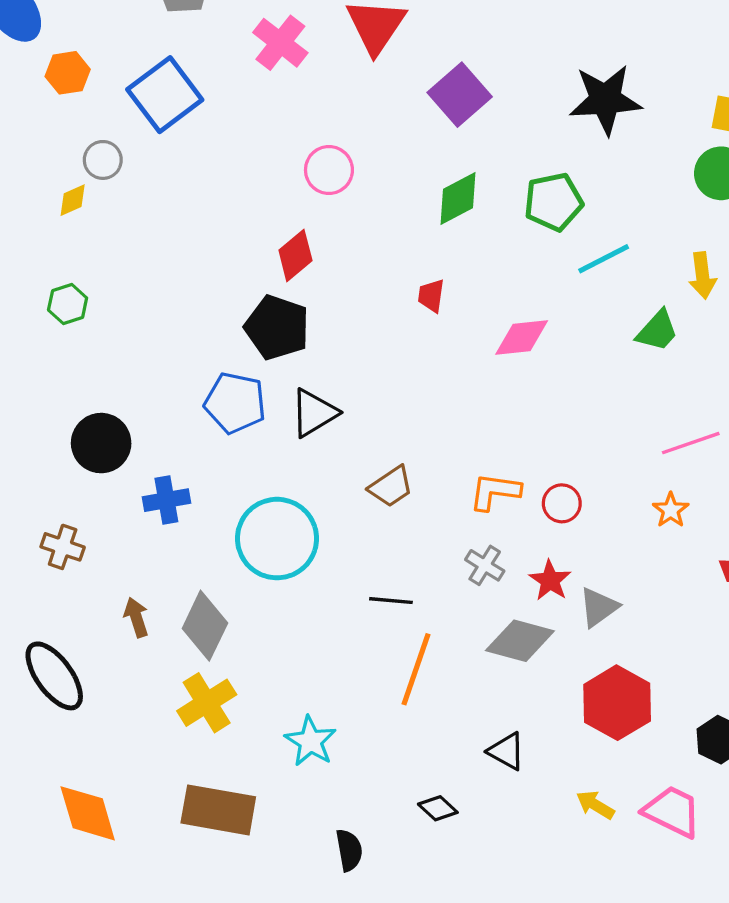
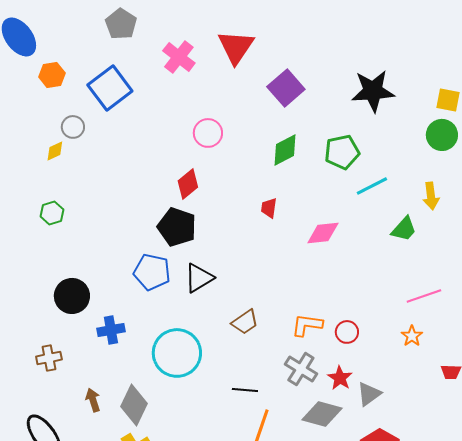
brown cross: (63, 547) -> (49, 358), turned -30
gray cross: (485, 565) -> (301, 369), size x1.4

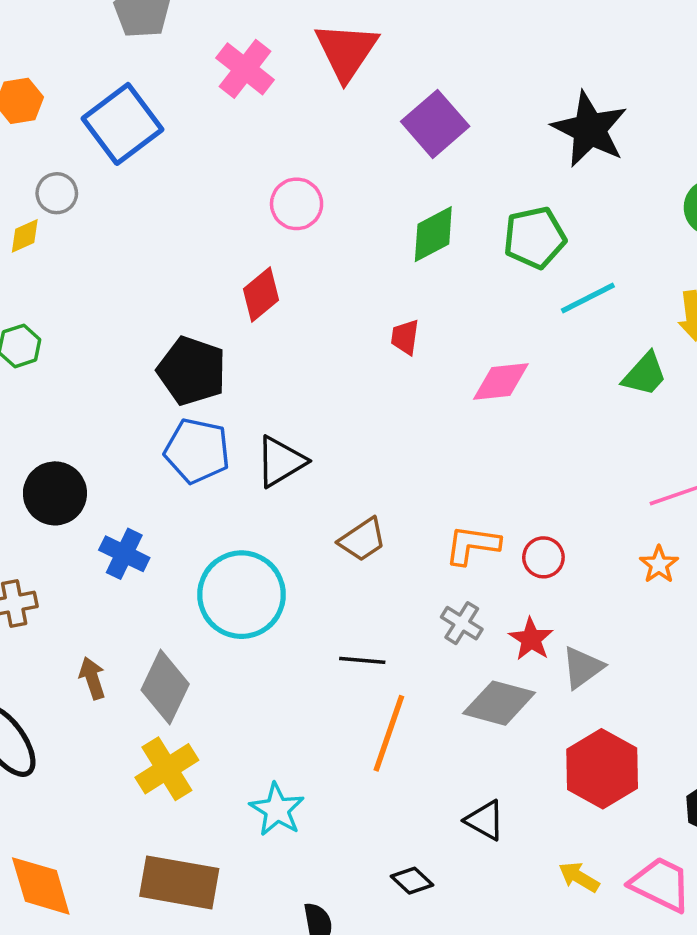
black star: (373, 91) -> (590, 129), turned 30
black pentagon: (177, 227) -> (192, 371), moved
blue cross: (111, 330) -> (124, 554), turned 36
gray cross: (301, 369) -> (462, 623), size x0.7

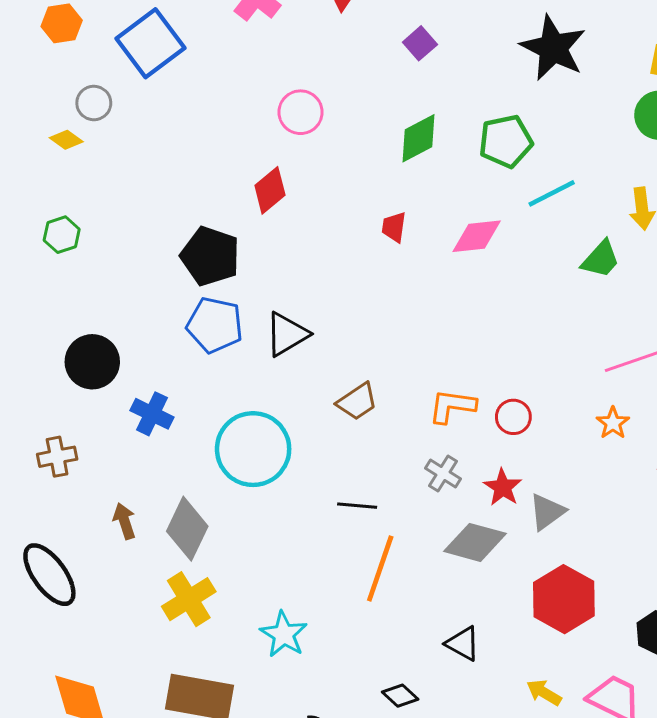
purple square: (435, 124) -> (420, 43), size x0.6
yellow diamond: (25, 236) -> (66, 140), turned 60
pink diamond: (501, 382) -> (477, 236), moved

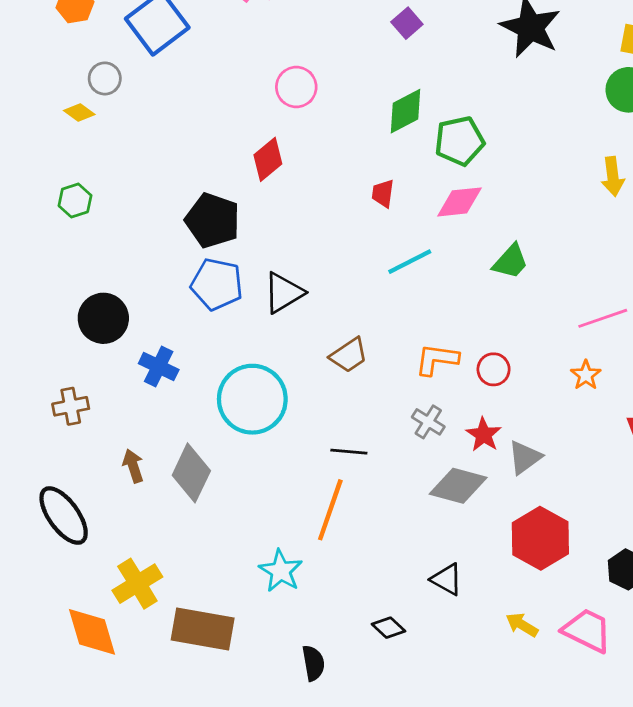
green pentagon: (506, 141) -> (459, 141), moved
cyan line: (552, 193) -> (410, 262), moved
green trapezoid: (601, 259) -> (511, 262), moved
orange line: (380, 568) -> (330, 510), moved
yellow cross: (189, 599) -> (137, 584), moved

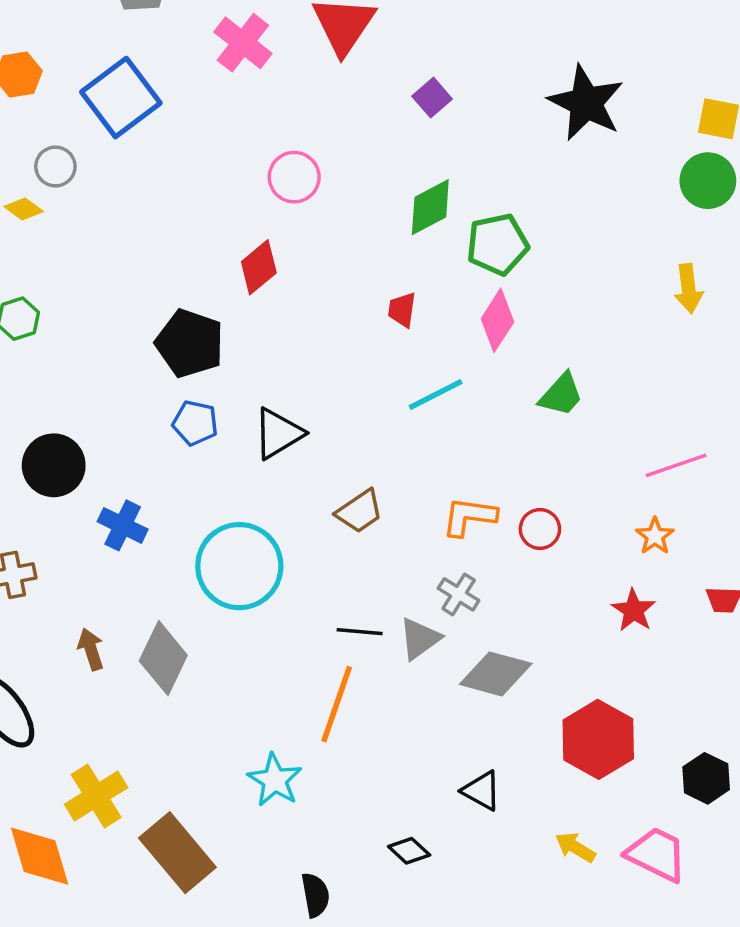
pink diamond: (459, 202) -> (497, 320), turned -51
blue pentagon: (217, 284) -> (195, 423), size x0.7
red star: (484, 435) -> (634, 610), moved
gray triangle: (525, 457) -> (420, 639), moved
brown rectangle: (203, 629) -> (177, 853), turned 40

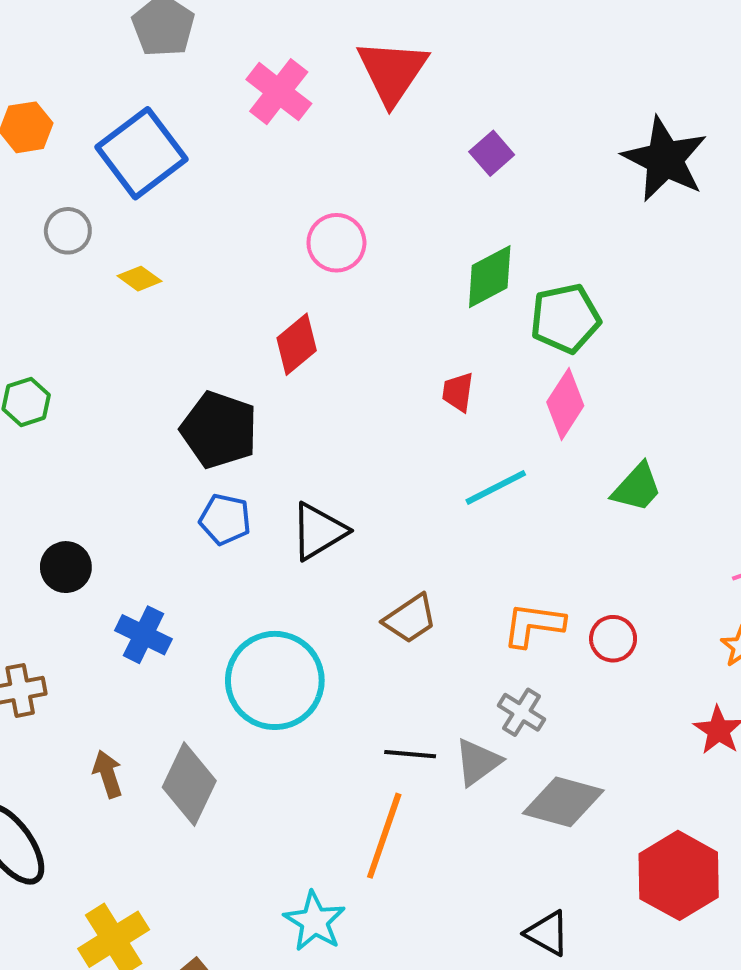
yellow diamond: (24, 209) -> (139, 279), moved
black circle: (54, 465) -> (66, 567), size x0.7

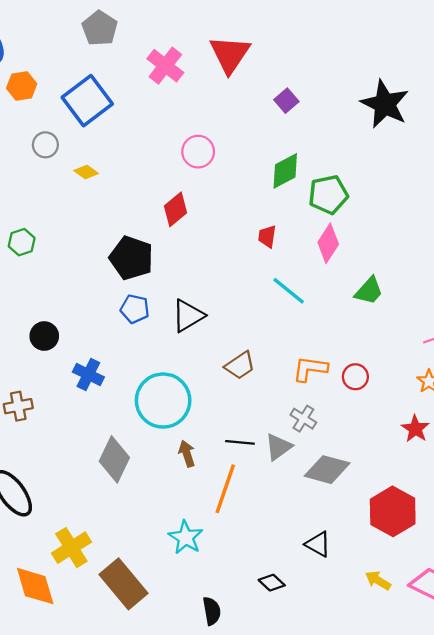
cyan line: (496, 487) -> (289, 291), turned 66
brown arrow: (108, 774) -> (187, 454), moved

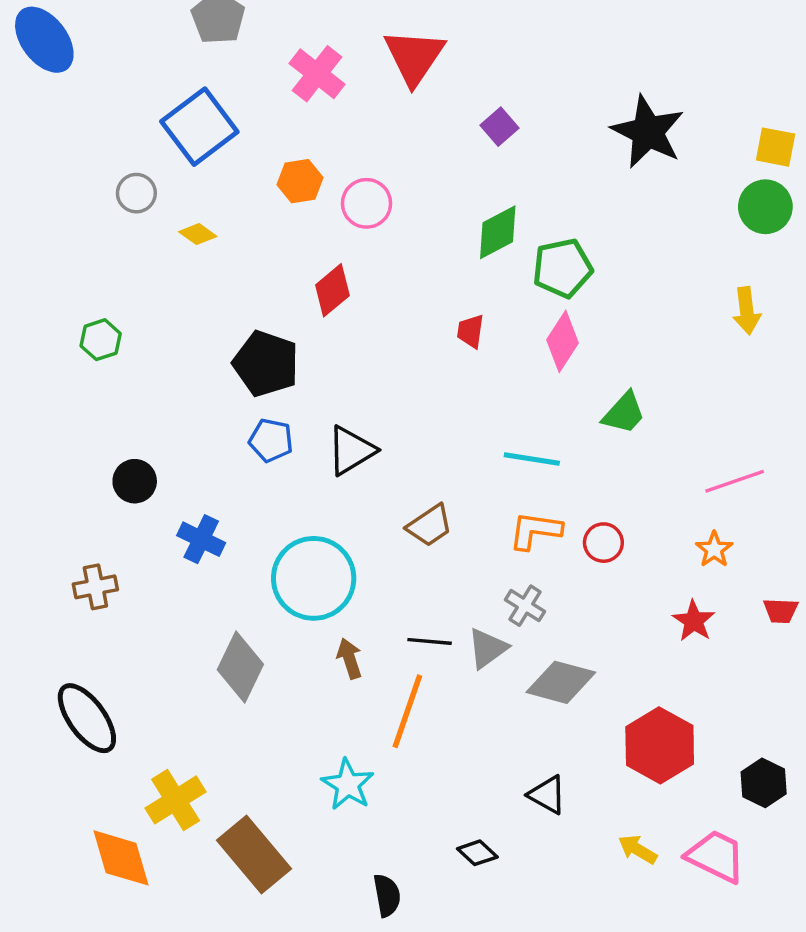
orange hexagon: (22, 86) -> (300, 181), moved
cyan line: (289, 291) -> (532, 459), moved, turned -30

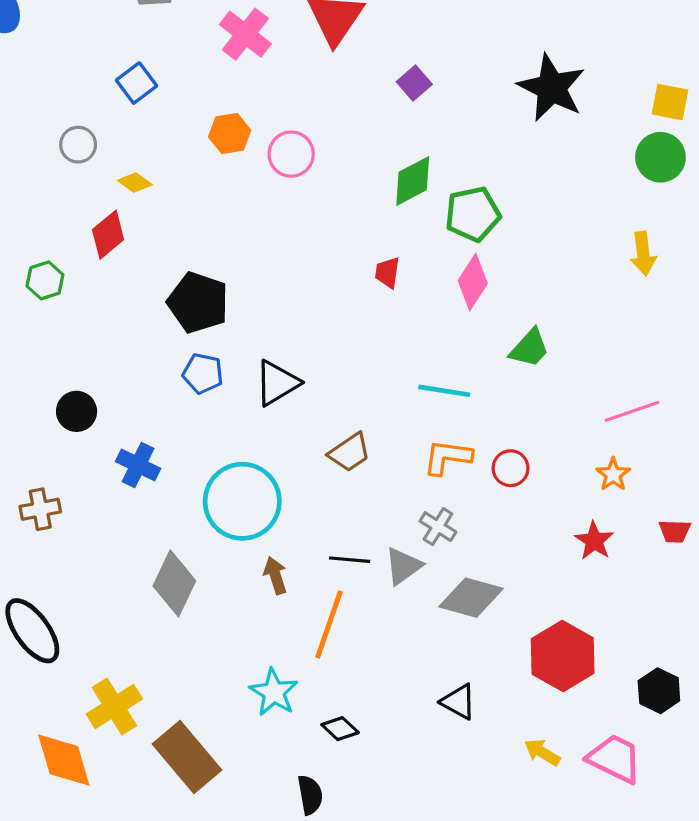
blue square: (199, 127) -> (136, 83), size x0.6
red diamond: (332, 290) -> (108, 235), moved
black diamond: (477, 853) -> (340, 729), moved

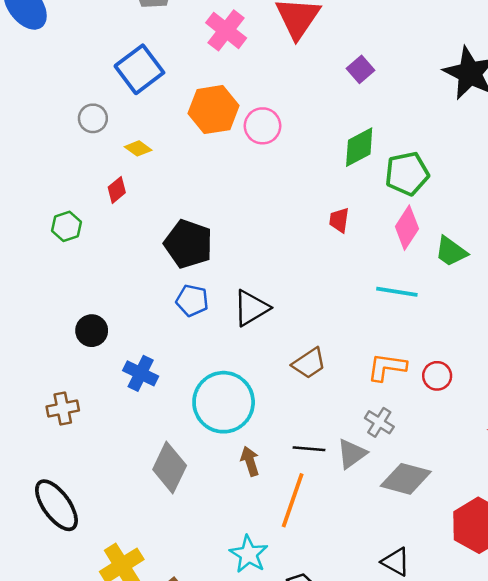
blue square: (136, 83) -> (139, 69), size x1.5
orange hexagon: (230, 134) -> (214, 110), size x1.5
red diamond: (108, 235) -> (117, 190), size x0.7
green trapezoid: (529, 348) -> (451, 251), moved, turned 84
cyan line: (444, 391) -> (397, 292), moved

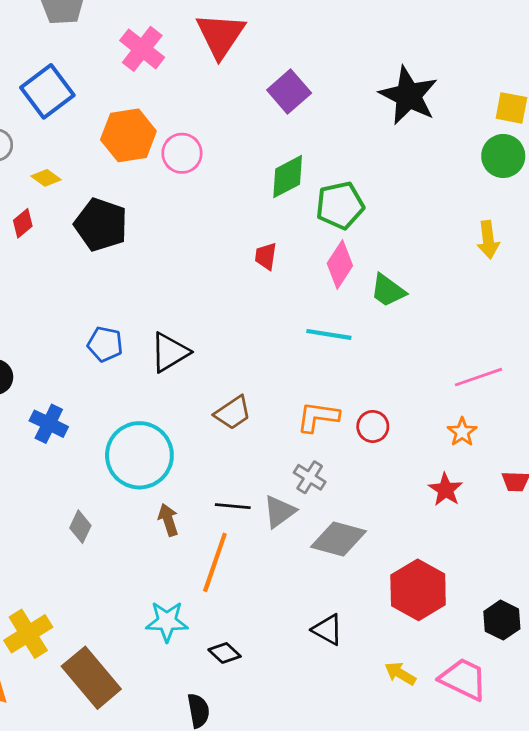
purple square: (360, 69) -> (289, 91), size x1.4
black pentagon: (188, 244) -> (101, 225), moved
gray diamond: (170, 468) -> (80, 527), size x0.6
cyan star: (249, 554) -> (167, 621), turned -30

